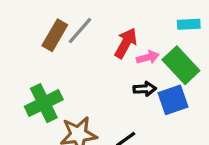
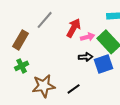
brown rectangle: (55, 35) -> (21, 40), moved
green cross: (44, 103) -> (22, 66), size x0.6

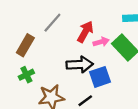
black arrow: (86, 57) -> (80, 64), moved, size x1.6
blue square: (104, 64) -> (100, 77), moved

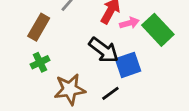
black arrow: (80, 64) -> (104, 50), turned 40

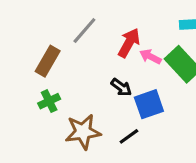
pink arrow: (129, 23) -> (150, 57), turned -138
black arrow: (104, 50) -> (121, 87), size x0.6

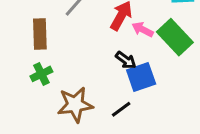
brown rectangle: (48, 61) -> (40, 34), turned -32
black arrow: (121, 87) -> (126, 60), moved

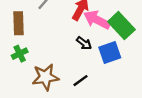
pink arrow: (143, 29) -> (97, 20), size x1.6
blue square: (141, 77) -> (110, 52), moved

